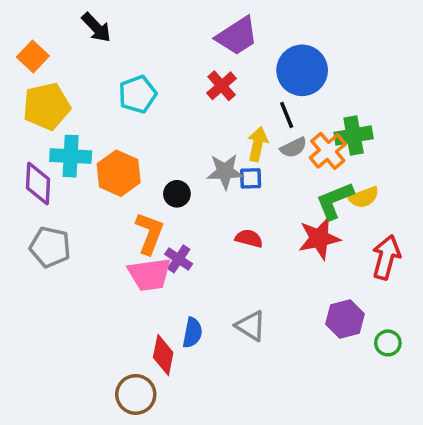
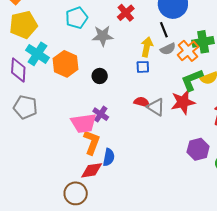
cyan cross: (71, 156) -> (37, 54), turned 30
gray star: (225, 171) -> (103, 36), moved
orange L-shape: (149, 233) -> (92, 142), moved
gray triangle: (251, 326) -> (156, 107), moved
red diamond: (163, 355) -> (92, 170), turned 70

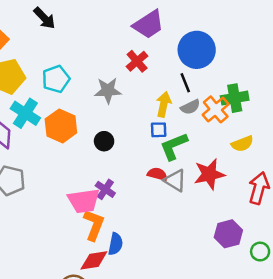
cyan pentagon: (77, 18) -> (56, 79), moved
green L-shape: (192, 80) -> (174, 146), moved

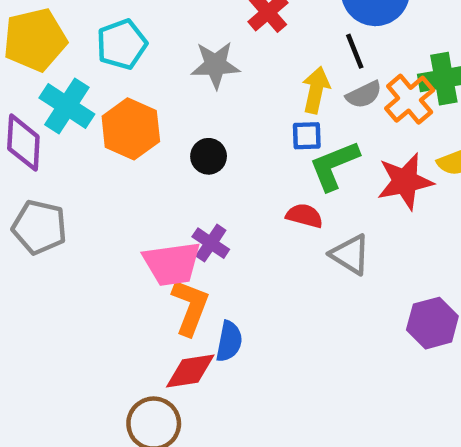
red star: (209, 174) -> (405, 181), moved
gray triangle: (175, 181) -> (350, 255), moved

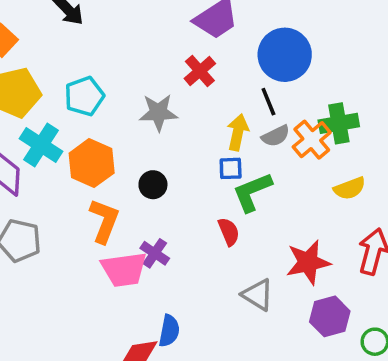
red star: (405, 181) -> (308, 262), moved
red semicircle: (304, 216) -> (229, 232), turned 52
gray triangle: (350, 255) -> (258, 295), moved
orange L-shape: (190, 307) -> (104, 221), moved

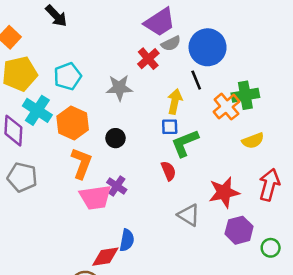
gray semicircle: (276, 136) -> (171, 44), moved

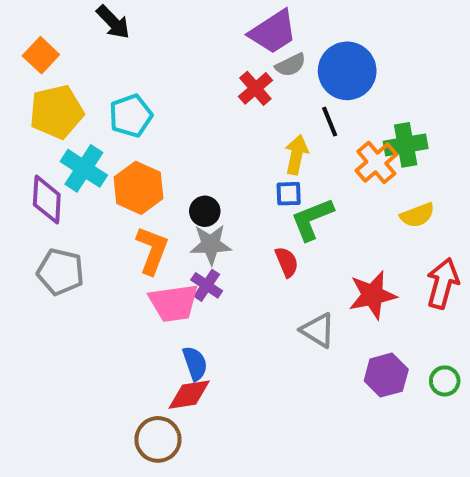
gray star: (119, 88) -> (211, 244), moved
purple hexagon: (239, 230) -> (386, 375), moved
blue semicircle: (127, 240) -> (195, 363), moved, turned -30

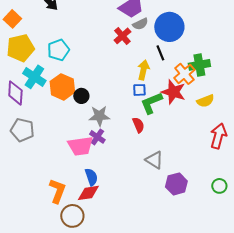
black circle: (205, 211) -> (81, 96), moved
orange L-shape: (152, 250) -> (57, 191), moved
red star: (373, 295) -> (173, 92), moved, turned 30
purple hexagon: (386, 375) -> (176, 184), moved

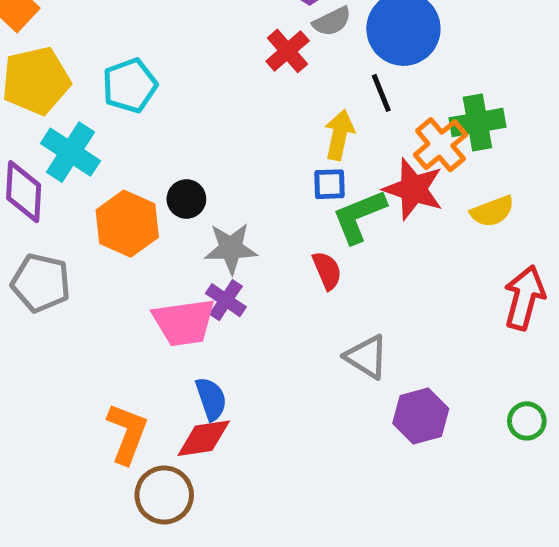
orange hexagon: (62, 87) -> (127, 224), moved

